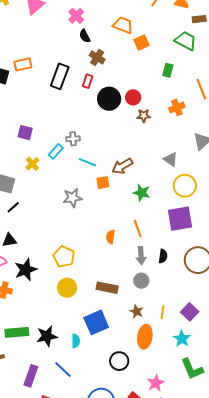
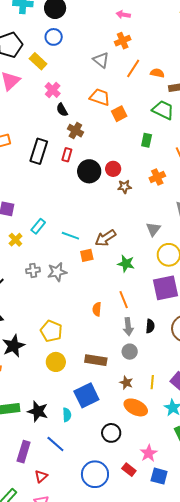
gray cross: (73, 139) -> (33, 270), moved
gray triangle: (171, 159) -> (153, 229), turned 35
black star: (47, 336) -> (38, 411), turned 30
orange ellipse: (145, 337) -> (136, 407), turned -70

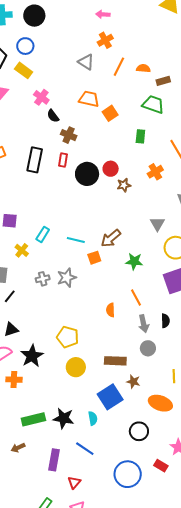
blue circle: (54, 37) -> (25, 46), moved
brown star: (126, 383) -> (133, 382), moved

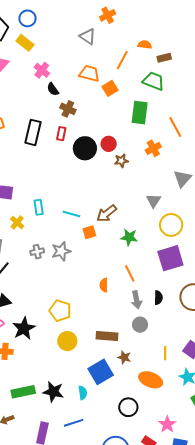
orange line: (119, 67) -> (122, 60), moved
green rectangle: (140, 136) -> (140, 113), size x1.6
cyan rectangle: (43, 234) -> (39, 207), turned -42
blue line: (85, 449) -> (74, 423), turned -54

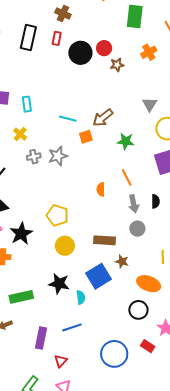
cyan rectangle: (39, 207) -> (27, 104), moved
yellow cross: (17, 223) -> (20, 134), moved
black star: (53, 392) -> (59, 284), moved
black circle: (128, 407) -> (138, 310), moved

